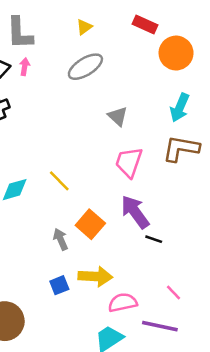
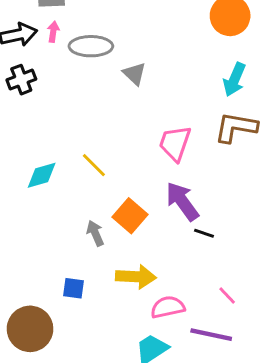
gray ellipse: (85, 67) -> (91, 46), moved, turned 32
gray triangle: (118, 116) -> (134, 74), moved
blue square: (59, 285) -> (73, 288), moved, turned 30

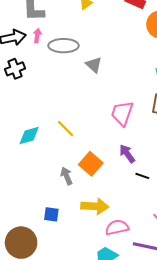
purple arrow: (182, 201) -> (127, 154), size x0.7

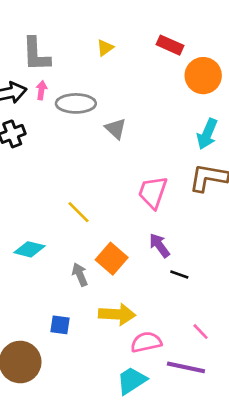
cyan diamond: (29, 136) -> (29, 249), moved, turned 30

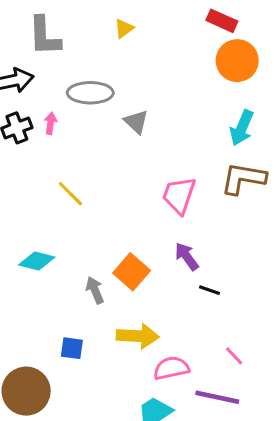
red rectangle: (170, 45) -> (222, 21), moved
pink arrow: (41, 90) -> (51, 123), moved
yellow line: (79, 212) -> (70, 194), moved

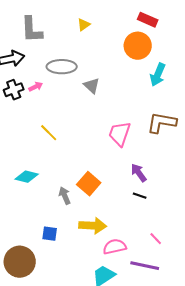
orange circle: (237, 61) -> (138, 46), moved
pink arrow: (51, 123) -> (36, 87), turned 56
cyan arrow: (242, 128) -> (158, 75), moved
purple arrow: (187, 256) -> (139, 173), moved

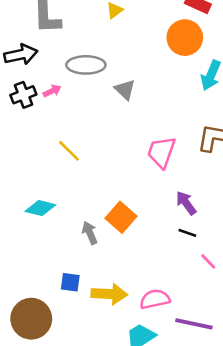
yellow arrow: (93, 226) -> (109, 294), moved
pink line: (156, 239) -> (208, 261), moved

